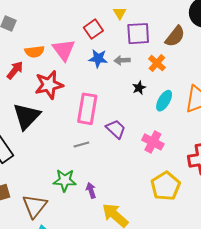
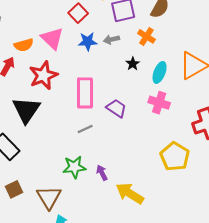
pink cross: (153, 142) -> (159, 103), moved

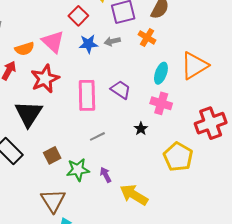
black star: (133, 64) -> (141, 129), moved
purple trapezoid: (116, 108) -> (121, 90), moved
gray line: (85, 129) -> (97, 136), moved
brown square: (14, 189) -> (52, 155), moved

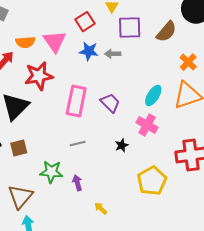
orange cross: (147, 37) -> (188, 62), moved
brown square: (52, 155) -> (19, 148), moved
yellow arrow: (134, 195) -> (101, 208), size x0.5

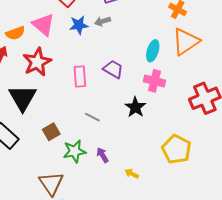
pink rectangle: (76, 101) -> (80, 77), size x0.7
gray line: (78, 143) -> (92, 117), turned 56
black star: (122, 145) -> (135, 107), size x1.5
brown square: (19, 148) -> (51, 132), moved
yellow pentagon: (152, 181) -> (176, 149), moved

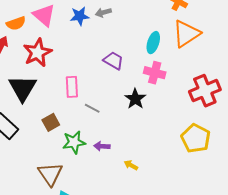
pink rectangle: (80, 77) -> (72, 87), moved
yellow pentagon: (176, 149) -> (196, 138), moved
purple arrow: (102, 155) -> (102, 146), turned -56

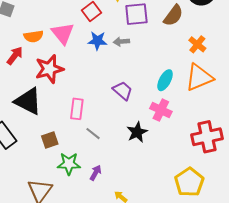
black triangle: (23, 88) -> (28, 101), turned -44
purple arrow: (102, 146) -> (96, 173), turned 105

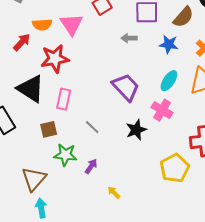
blue star: (97, 41) -> (169, 44), moved
purple trapezoid: (123, 91) -> (126, 87), size x1.4
pink rectangle: (77, 109) -> (64, 99), moved
yellow pentagon: (189, 182) -> (175, 168), moved

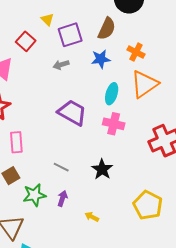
gray line: (92, 127) -> (61, 167), moved
black star: (136, 130) -> (102, 169), moved
yellow pentagon: (175, 168) -> (148, 205), moved

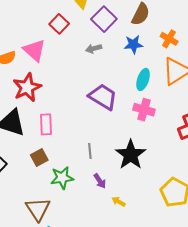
purple square: (70, 35) -> (104, 19), turned -30
gray line: (61, 167) -> (90, 151), turned 56
black star: (102, 169) -> (131, 155), size x1.4
purple arrow: (62, 198) -> (100, 181), moved, turned 126

